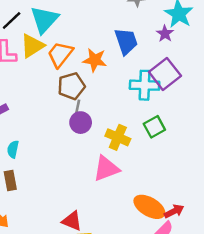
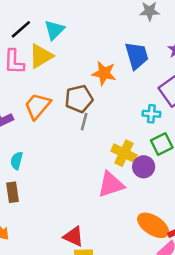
cyan triangle: (44, 20) -> (54, 30), size x0.7
orange trapezoid: (60, 54) -> (38, 106), moved
cyan cross: (145, 85) -> (151, 114), moved, size x0.6
purple circle: (81, 123) -> (144, 167), moved

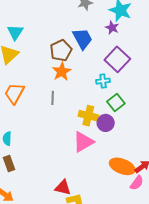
orange star: (104, 73) -> (62, 72), moved, turned -30
brown pentagon: (79, 99) -> (61, 51), moved

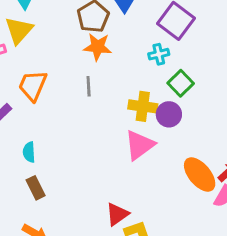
orange star: (62, 72) -> (98, 47), turned -30
orange ellipse: (122, 166) -> (200, 175), turned 35
red triangle: (63, 188) -> (117, 214), turned -42

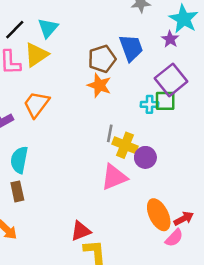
green square: (181, 83) -> (165, 101), moved, turned 30
gray line: (89, 86) -> (110, 133), moved
cyan semicircle: (29, 152) -> (19, 160), size x1.5

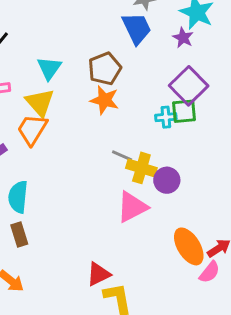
cyan triangle: (48, 28) -> (49, 68), moved
blue trapezoid: (131, 48) -> (137, 28), moved
yellow triangle: (36, 55) -> (40, 103), moved, turned -32
gray line: (110, 133) -> (122, 156), turned -72

